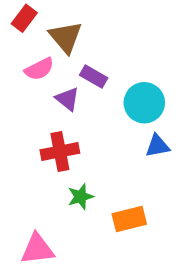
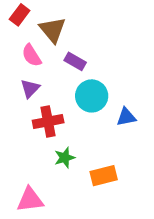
pink semicircle: (39, 69) -> (32, 55), turned 85
purple triangle: (67, 99) -> (30, 88), moved, turned 35
cyan circle: (144, 103) -> (92, 96), moved

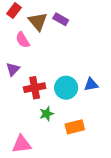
purple rectangle: (75, 61) -> (61, 19), moved
purple triangle: (30, 88) -> (13, 69), moved
cyan circle: (92, 96) -> (66, 88), moved

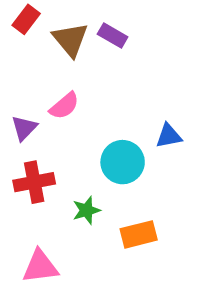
pink semicircle: (23, 40) -> (64, 106), moved, turned -98
blue triangle: (91, 84) -> (169, 136), moved
red cross: (35, 88) -> (34, 182), moved

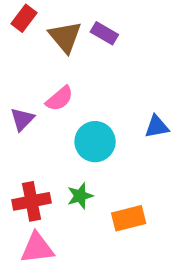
cyan circle: (123, 162) -> (95, 142), moved
red cross: (34, 182) -> (31, 201), moved

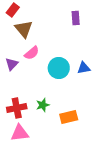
purple rectangle: (104, 33) -> (76, 18), moved, turned 56
brown triangle: (65, 37) -> (24, 29), moved
cyan circle: (95, 142) -> (59, 68), moved

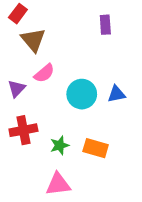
red cross: (17, 108) -> (23, 130), moved
orange rectangle: (69, 117) -> (96, 148), moved, turned 30
pink triangle: (20, 133) -> (58, 184), moved

